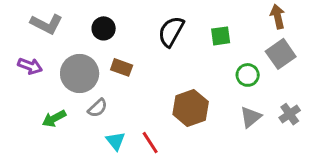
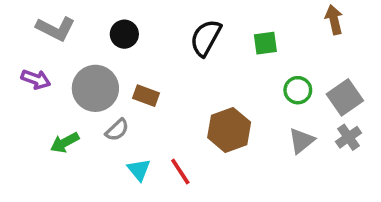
gray square: (281, 54) -> (345, 97), moved
brown rectangle: (122, 67) -> (146, 96), moved

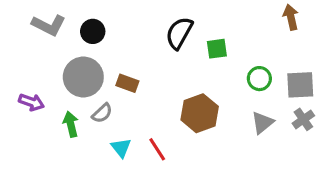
black circle: (124, 34) -> (93, 31), moved
green square: (265, 43) -> (217, 49), moved
purple arrow: (36, 79) -> (31, 102), moved
gray square: (345, 97) -> (300, 85), turned 32
green arrow: (65, 143) -> (71, 124), moved, turned 105

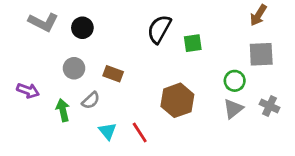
brown arrow: (291, 17) -> (258, 15), turned -135
gray circle: (83, 77) -> (74, 68), size x0.6
green circle: (259, 79) -> (235, 81), moved
gray square: (300, 85) -> (261, 54), moved
gray cross: (303, 119) -> (270, 106), turned -30

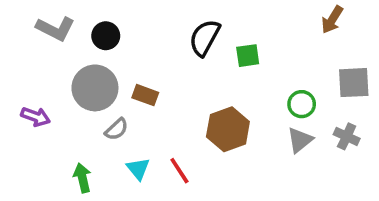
gray square: (261, 54) -> (354, 83), moved
gray circle: (74, 68) -> (95, 88), size x1.6
green arrow: (63, 110) -> (82, 178), moved

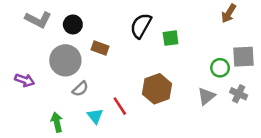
brown rectangle: (145, 95) -> (100, 48), moved
green circle: (302, 104) -> (220, 68), moved
red line: (179, 171) -> (120, 106), moved

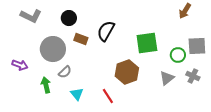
black circle: (73, 24) -> (69, 18), moved
black semicircle: (141, 26) -> (106, 31), moved
green square: (171, 38) -> (147, 43), moved, size x1.6
red line: (120, 106) -> (108, 96), moved
green arrow: (57, 122) -> (46, 85), moved

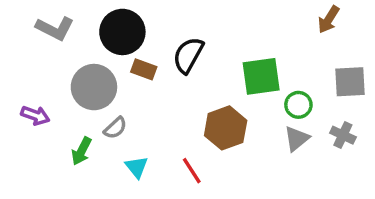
black circle: (69, 18) -> (122, 32), size x1.6
green circle: (178, 55) -> (298, 105), moved
green arrow: (46, 85) -> (82, 151), turned -140

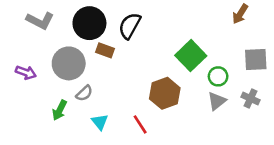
black semicircle: (188, 55) -> (130, 26), moved
green square: (261, 76) -> (191, 56), turned -36
purple arrow: (35, 116) -> (26, 72), moved

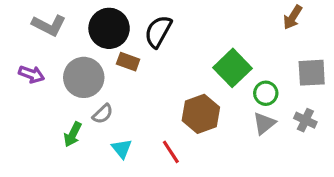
purple arrow: (26, 72) -> (31, 74), moved

